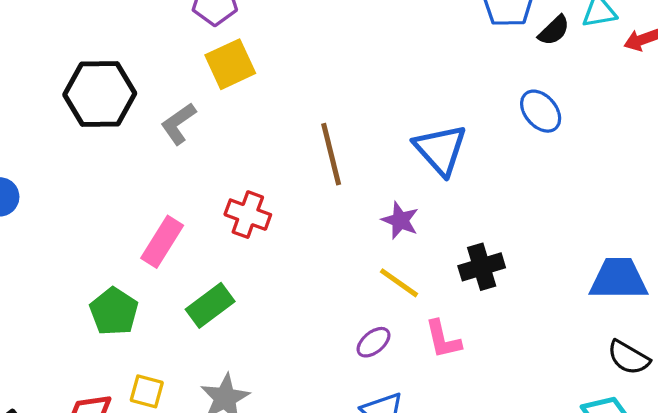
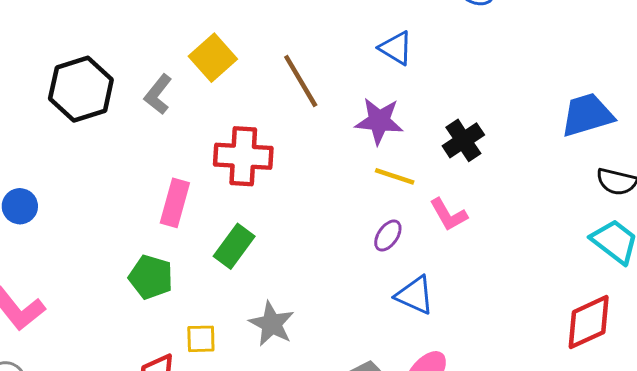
yellow square: (230, 64) -> (213, 58), moved
blue triangle: (440, 150) -> (396, 48), size x0.7
red cross: (248, 215) -> (243, 156), size x1.4
purple star: (400, 220) -> (379, 121), size x1.4

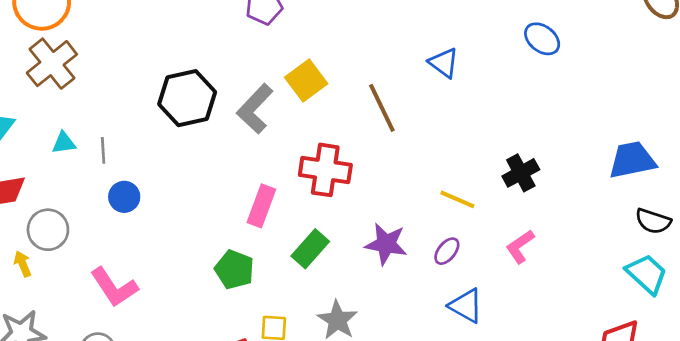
blue triangle: (396, 48) -> (444, 63), moved
gray L-shape: (158, 94) -> (255, 109), size x1.4
purple star: (379, 121) -> (386, 244), moved
pink L-shape: (448, 215) -> (520, 247), moved, turned 80

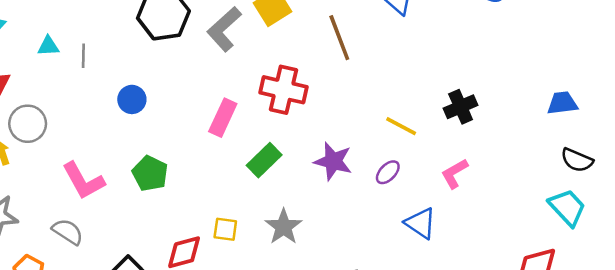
blue trapezoid: (632, 160) -> (562, 103), size x0.7
blue circle: (124, 197) -> (132, 99), moved
green pentagon: (234, 270) -> (150, 173), moved
blue triangle: (466, 306) -> (421, 223), moved

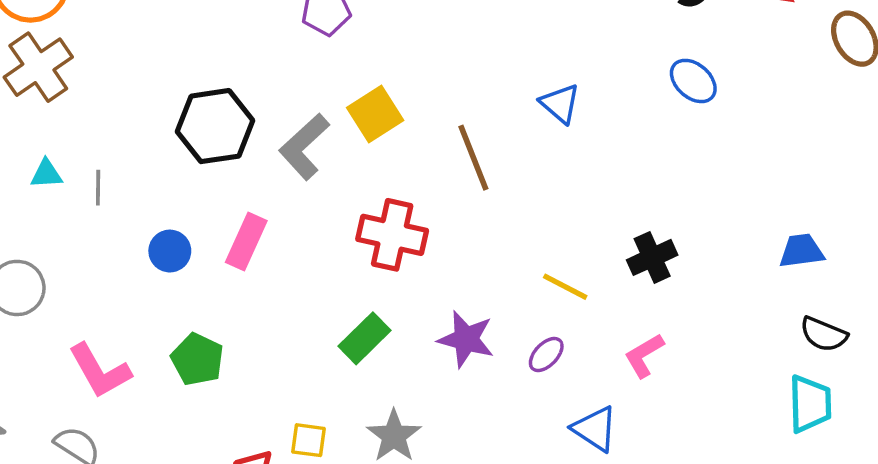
pink rectangle: (223, 118) -> (246, 241), moved
cyan trapezoid: (567, 207) -> (810, 404), turned 42

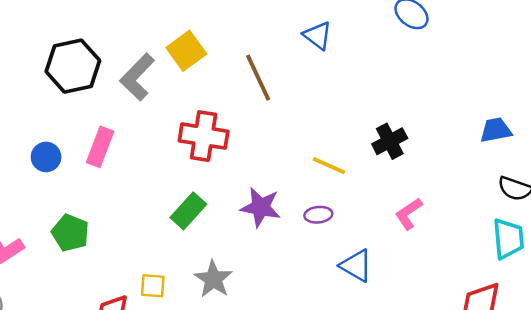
purple ellipse: (546, 355) -> (318, 215), turned 44
pink L-shape: (644, 355) -> (409, 214), moved

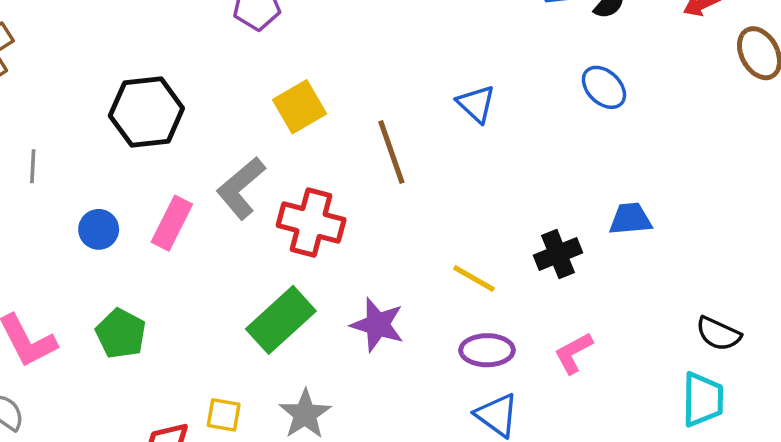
gray L-shape: (137, 77) -> (241, 188), moved
blue trapezoid: (496, 130) -> (630, 219), moved
green rectangle: (188, 211) -> (281, 320), size x1.4
purple ellipse: (318, 215) -> (487, 350), moved, size x1.4

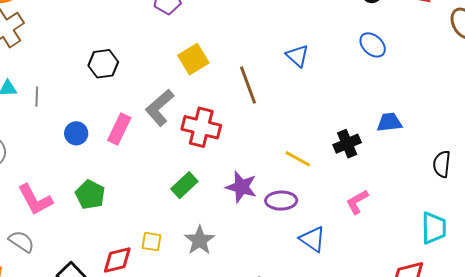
black hexagon: (146, 112) -> (103, 64), size x0.7
green rectangle: (281, 320) -> (184, 185), size x0.7
black semicircle: (718, 334) -> (442, 164), moved, turned 72
purple ellipse: (487, 350) -> (281, 201), moved

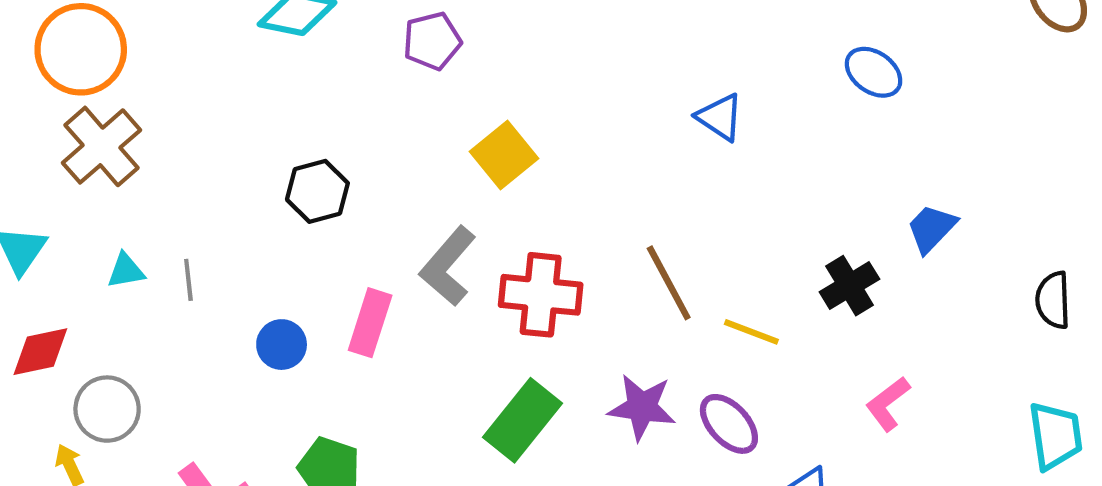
brown line: (248, 85) -> (669, 283), moved
blue trapezoid: (389, 122) -> (931, 228), turned -32
green rectangle: (184, 185) -> (523, 420), size x1.4
purple ellipse: (281, 201) -> (729, 424), turned 56

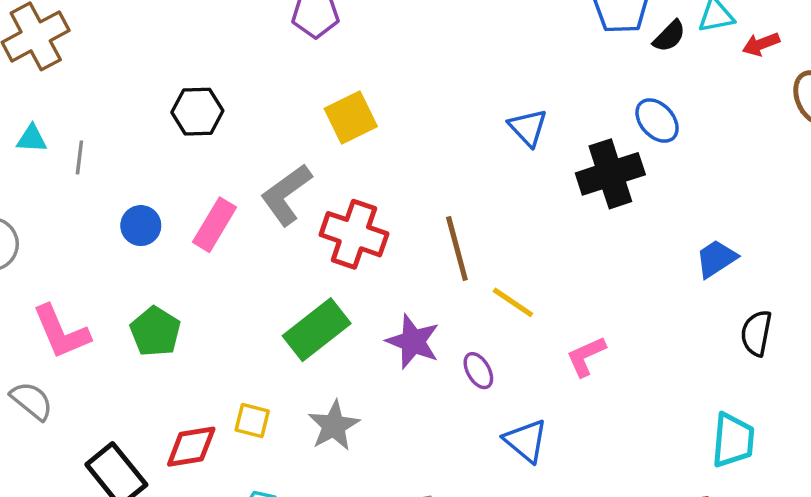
blue trapezoid: (931, 228) -> (716, 259), moved
black cross: (849, 286) -> (610, 174), moved, size x1.4
pink L-shape: (888, 404) -> (586, 356), moved
purple ellipse: (729, 424) -> (478, 371), size x0.7

